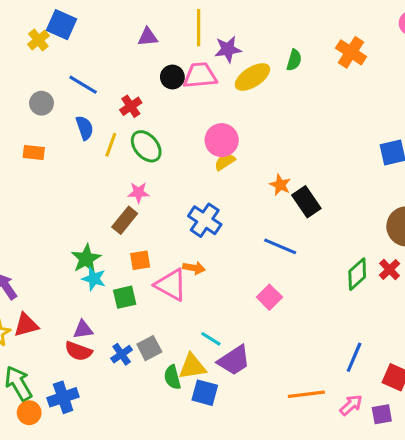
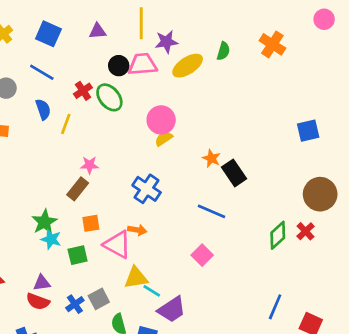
blue square: (61, 25) -> (48, 34), moved
green ellipse: (146, 146) -> (109, 97), moved
yellow triangle: (192, 367) -> (136, 278), moved

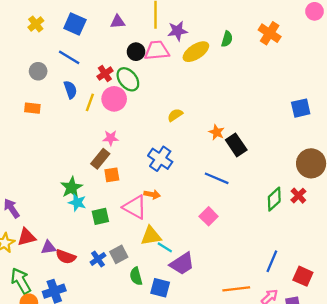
pink circle: (161, 120) -> (114, 99), moved
orange square: (91, 223) -> (112, 175), moved
purple triangle: (42, 283) -> (48, 247), moved

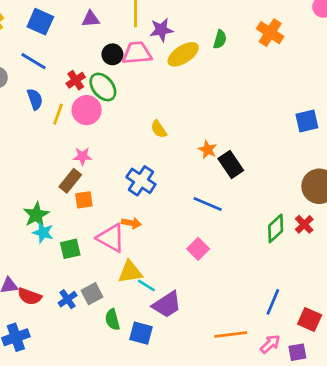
yellow semicircle: (175, 115) -> (159, 129), turned -91

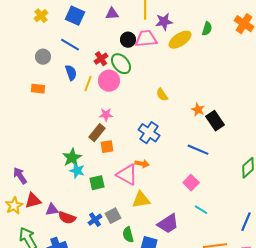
cyan line: (146, 286) -> (201, 210), moved

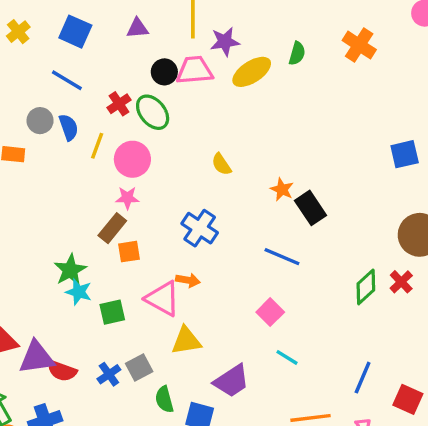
gray circle: (43, 57) -> (40, 121), moved
pink circle: (109, 81) -> (132, 159), moved
purple triangle: (52, 210) -> (37, 357), size x1.6

